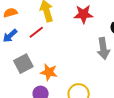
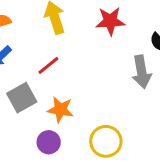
red line: (36, 32) -> (48, 65), moved

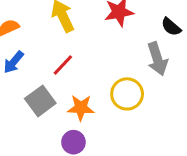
yellow circle: (106, 141) -> (127, 94), moved

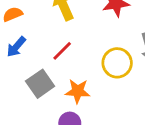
yellow circle: (127, 94) -> (117, 63), moved

